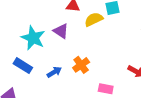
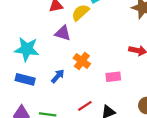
purple triangle: (61, 31) -> (63, 33), moved

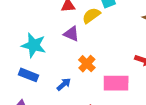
blue arrow: (58, 76) -> (64, 84), moved
pink rectangle: (113, 77) -> (116, 83), size x1.6

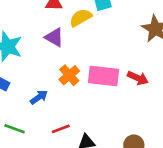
pink rectangle: (116, 83) -> (104, 76), moved

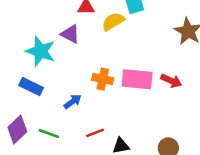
purple triangle: (54, 37) -> (70, 34), moved
orange cross: (69, 75) -> (103, 79), turned -36

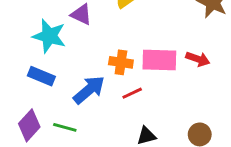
blue arrow: (73, 102) -> (89, 90), size x1.6
red line: (95, 133) -> (132, 93), moved

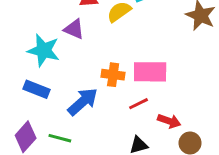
red arrow: (198, 59) -> (169, 121), moved
red line: (132, 93) -> (138, 104), moved

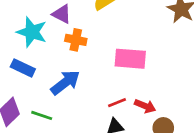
orange cross: (113, 75) -> (76, 40), moved
red line: (138, 104) -> (117, 103), moved

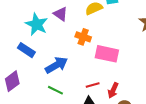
orange cross: (76, 40) -> (83, 37), moved
red arrow: (145, 106) -> (113, 90), turned 84
green line: (42, 115) -> (55, 90), moved

